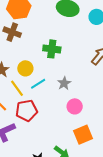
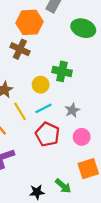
yellow circle: (25, 68) -> (41, 85), moved
red pentagon: (27, 110) -> (47, 134), moved, turned 30

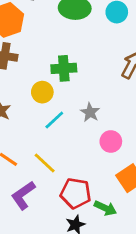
yellow line: (20, 111) -> (45, 163), moved
red pentagon: (47, 134) -> (76, 193), moved

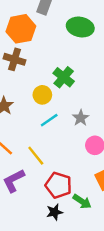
green cross: (64, 68) -> (64, 77), turned 35

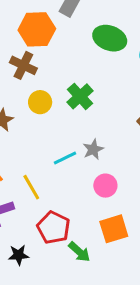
yellow circle: (42, 95) -> (40, 102), moved
cyan line: (49, 120) -> (65, 158), moved
black star: (55, 212) -> (19, 255), moved

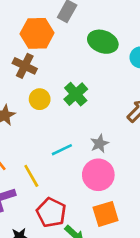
gray star: (93, 149) -> (99, 144), moved
pink circle: (105, 186) -> (98, 175), size x1.5

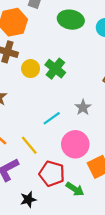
yellow circle: (40, 99) -> (31, 69), moved
pink circle: (98, 175) -> (75, 144), moved

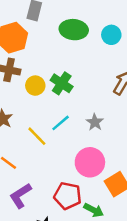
cyan line: (52, 118) -> (61, 123), moved
yellow line: (29, 145) -> (37, 136), moved

